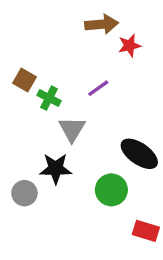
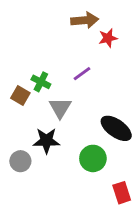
brown square: (24, 80) -> (20, 96), moved
red rectangle: (146, 231) -> (122, 193), turned 55

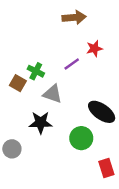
red star: (108, 38) -> (94, 48), moved
gray triangle: (60, 108) -> (53, 94), turned -42
gray circle: (20, 161) -> (12, 149), moved

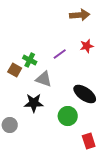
brown arrow: (74, 17) -> (80, 15), moved
red star: (94, 48) -> (87, 46), moved

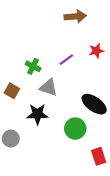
brown arrow: (80, 15) -> (75, 16), moved
brown square: (15, 70) -> (12, 91), moved

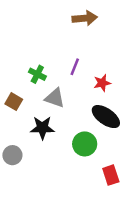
red star: (96, 51) -> (102, 83), moved
purple line: (66, 60) -> (75, 67), turned -32

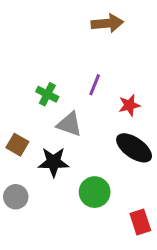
brown square: (14, 102) -> (17, 145), moved
green circle: (85, 144) -> (95, 192), moved

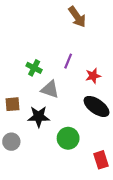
brown arrow: (107, 23) -> (77, 17), turned 60
brown square: (17, 145) -> (12, 104), turned -35

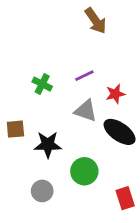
purple line: (68, 61) -> (84, 76), turned 42
gray triangle: (50, 89) -> (86, 111), moved
gray circle: (11, 142) -> (42, 191), moved

